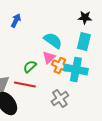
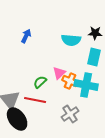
cyan semicircle: (53, 40) -> (71, 40), moved, turned 150

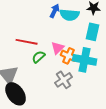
blue arrow: (26, 36) -> (55, 11), moved
red line: (35, 100) -> (27, 42), moved
gray cross: (70, 114) -> (64, 80), moved

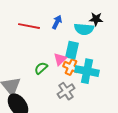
cyan semicircle: (70, 15) -> (84, 29), moved
cyan rectangle: (93, 32) -> (72, 50), moved
red line: (27, 42) -> (29, 26), moved

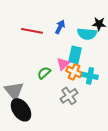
cyan cross: (87, 71) -> (90, 76), size x0.7

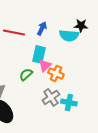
cyan rectangle: (75, 55) -> (39, 54), moved
cyan cross: (90, 76) -> (69, 102), moved

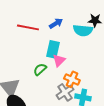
blue arrow: (42, 28) -> (56, 23), turned 32
orange cross: (56, 73) -> (72, 79), moved

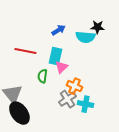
red line: (28, 27) -> (25, 51), moved
green semicircle: (40, 69) -> (42, 76), turned -40

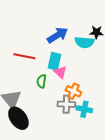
blue arrow: (58, 30) -> (57, 35), size x1.5
pink triangle: (61, 67) -> (60, 72), turned -32
gray cross: (67, 99) -> (66, 104), turned 36

